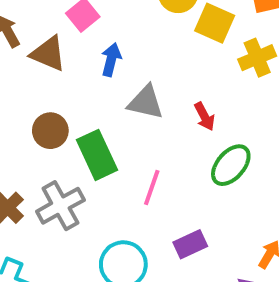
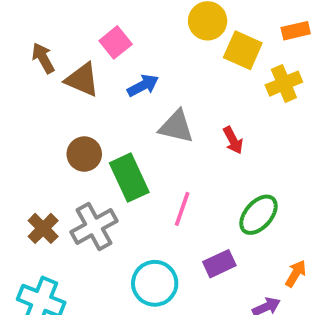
blue arrow: (111, 60) -> (143, 85), turned 48
green ellipse: (231, 165) -> (258, 215), moved

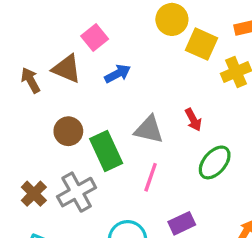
brown arrow: (43, 58) -> (31, 80), moved
gray triangle: (176, 127) -> (149, 130), moved
green ellipse: (258, 215) -> (215, 162), moved

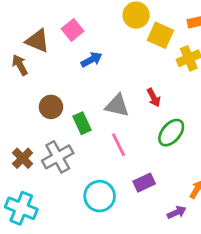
brown triangle: (67, 69) -> (37, 41), moved
green rectangle: (106, 151) -> (82, 123), size x0.7
pink line: (151, 177) -> (119, 145), turned -45

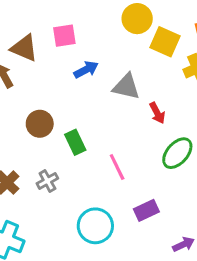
pink square: (73, 30) -> (64, 36), turned 30
gray triangle: (117, 106) -> (126, 87), moved
gray cross: (58, 157) -> (47, 181), size x0.6

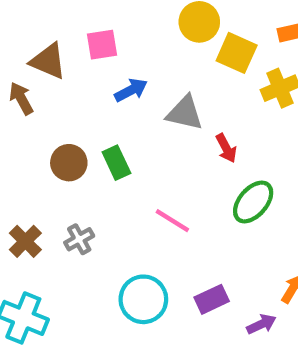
green rectangle: (75, 142) -> (116, 163), moved
pink line: (117, 167) -> (172, 221), turned -32
purple rectangle: (146, 210) -> (212, 299), moved

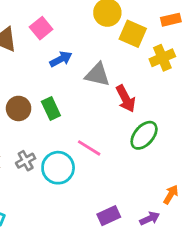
pink square: (102, 45) -> (41, 28), turned -30
red arrow: (226, 148) -> (126, 99), size x1.4
cyan circle: (143, 299) -> (58, 168), moved
purple rectangle: (212, 299) -> (109, 216), moved

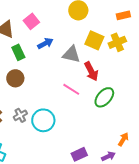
yellow square: (133, 34) -> (94, 40), moved
green rectangle: (51, 108) -> (18, 52), moved
pink line: (89, 148) -> (71, 89), moved

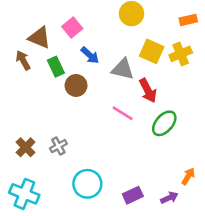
blue arrow: (45, 43) -> (90, 55), turned 70
brown circle: (15, 78) -> (76, 85), moved
cyan circle: (43, 120) -> (87, 184), moved

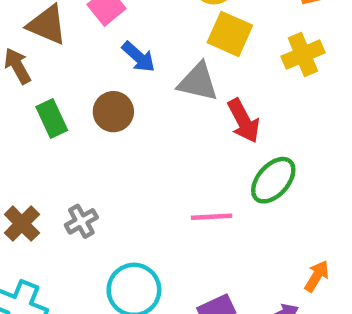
yellow square: (152, 51) -> (230, 34), moved
green rectangle: (56, 67) -> (52, 119), moved
pink line: (123, 113) -> (212, 217), moved, turned -35

